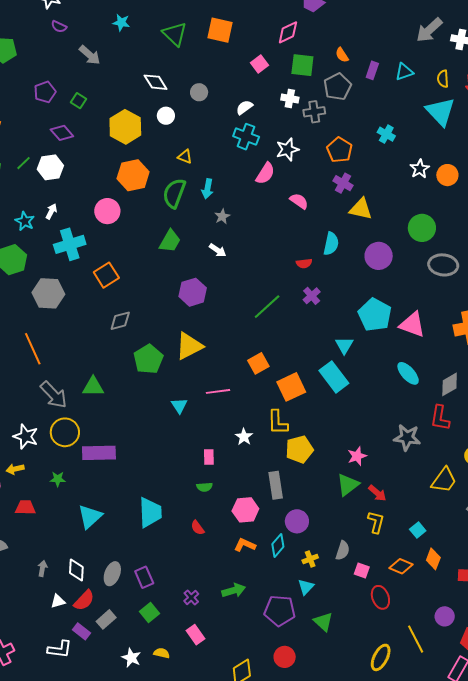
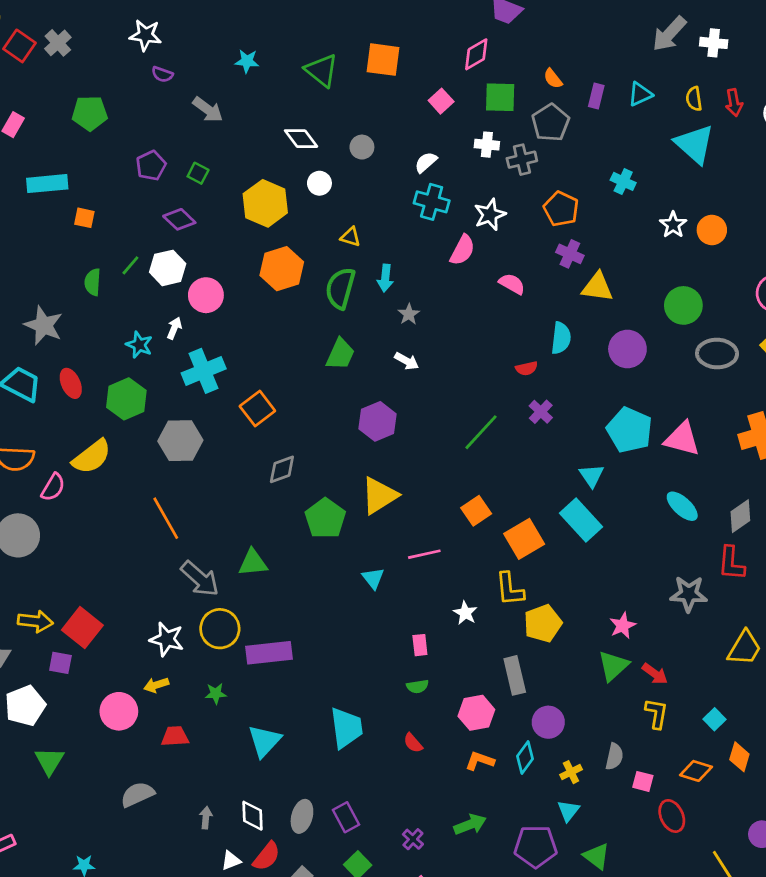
pink circle: (107, 211) -> (206, 295), moved

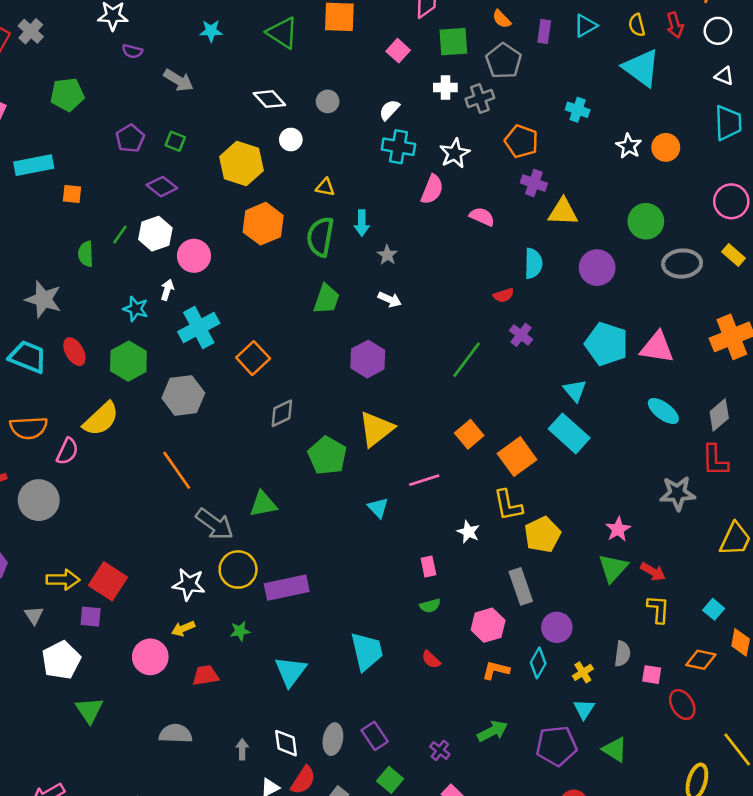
gray semicircle: (137, 794) -> (176, 734), turned 32

